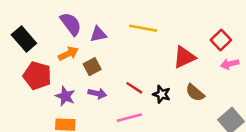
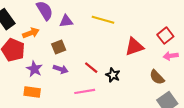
orange arrow: (68, 54) -> (31, 33), moved
brown semicircle: (195, 93) -> (157, 77), moved

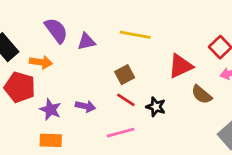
orange arrow: (31, 33) -> (41, 62), turned 35
brown square: (59, 47) -> (125, 75), moved
brown semicircle: (157, 77) -> (202, 95), moved

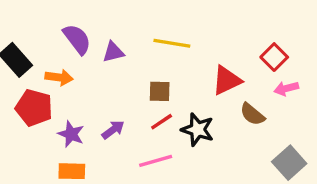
brown square: (125, 75) -> (160, 91), turned 30
red line: (126, 100) -> (162, 122), turned -66
purple arrow: (85, 106) -> (113, 130), turned -48
black star: (156, 107) -> (198, 130), size x1.4

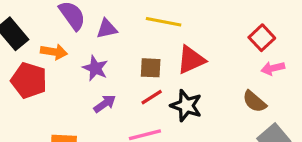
red triangle: (227, 80) -> (191, 60), moved
brown semicircle: (252, 114) -> (254, 101), moved
purple star: (71, 134) -> (95, 68), moved

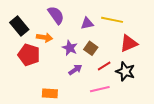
purple triangle: (107, 29) -> (87, 23), moved
brown square: (151, 68) -> (91, 48), moved, turned 32

